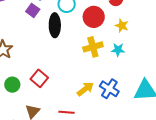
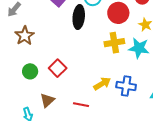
cyan star: (118, 50) -> (139, 48), size x1.5
blue cross: (109, 89) -> (126, 86), turned -30

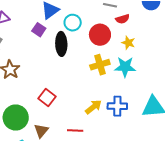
green circle: (30, 71) -> (16, 118), moved, size x1.6

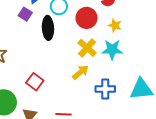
yellow cross: (100, 65) -> (87, 48), turned -30
yellow arrow: (93, 107) -> (80, 72), moved

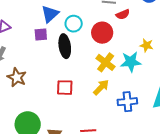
purple square: (25, 14) -> (41, 34), turned -32
yellow star: (115, 25) -> (146, 45), moved
red square: (35, 82) -> (65, 88), moved, turned -30

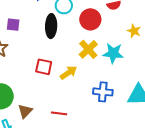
purple square: (41, 34) -> (13, 25), moved
yellow star: (146, 45) -> (134, 31), moved
yellow arrow: (101, 87) -> (68, 73), moved

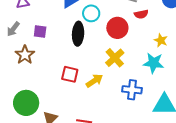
cyan star: (113, 53) -> (154, 63), moved
blue cross: (103, 92) -> (132, 90), moved

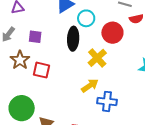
yellow cross: (115, 58) -> (97, 58), moved
red square: (70, 74) -> (42, 70), moved
blue cross: (132, 90) -> (107, 101), moved

